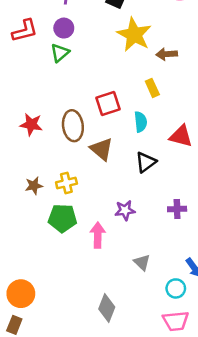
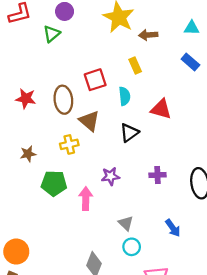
purple circle: (64, 28) -> (65, 11), moved
yellow cross: (66, 183) -> (69, 144), moved
cyan circle: (176, 288) -> (132, 247), moved

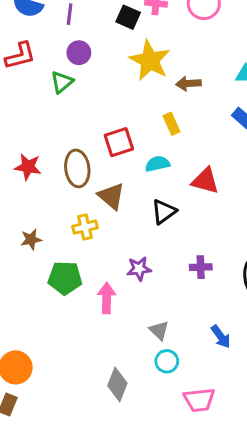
cyan semicircle: (125, 96) -> (158, 164), turned -96

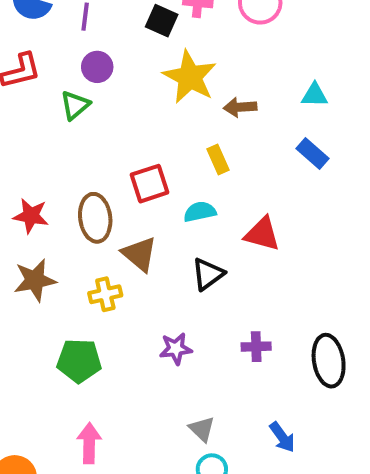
brown star: (31, 239) -> (35, 280), moved, size x1.5
pink arrow: (107, 298) -> (89, 443), moved

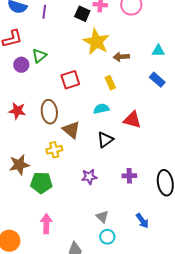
purple circle: (97, 67) -> (21, 65), moved
red square: (150, 184) -> (70, 80), moved
brown star: (35, 280) -> (19, 165), moved

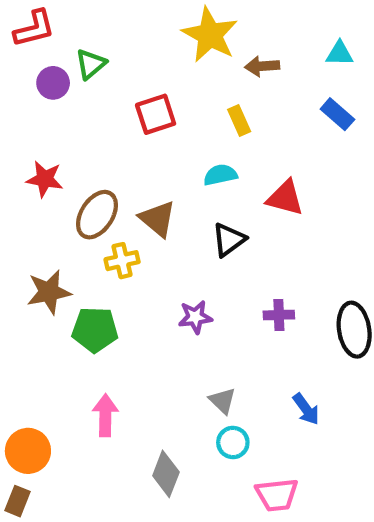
brown ellipse: (49, 112) -> (97, 215), moved, turned 40

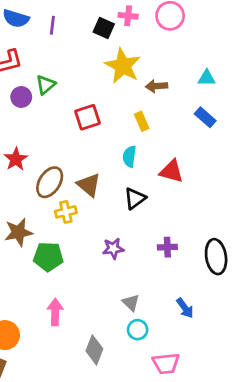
cyan semicircle: (220, 175) -> (129, 156), turned -70
red star: (45, 179) -> (16, 159), turned 30

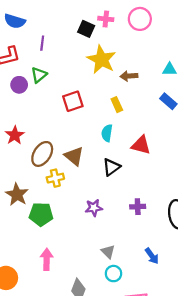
purple line: (52, 25) -> (42, 43), moved
brown star: (19, 232) -> (17, 195), turned -30

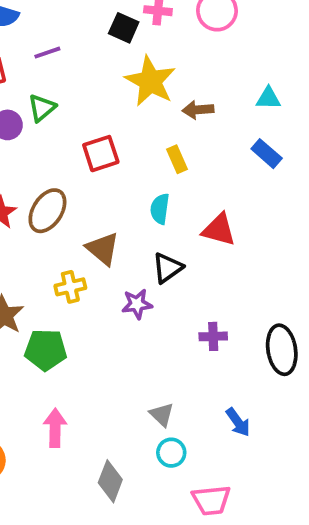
purple line: (42, 43) -> (47, 53), turned 64
brown ellipse: (42, 154) -> (47, 211), moved
purple star: (94, 208) -> (137, 304), moved

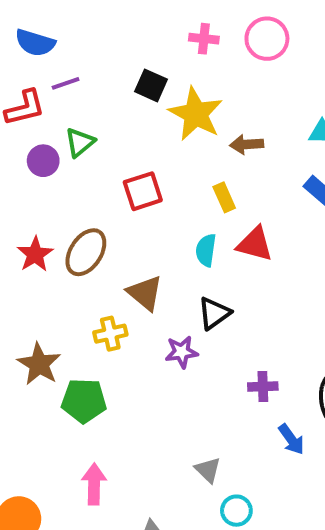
black square: (124, 28) -> (151, 85), moved
purple line: (47, 53) -> (66, 83), moved
red triangle: (219, 230) -> (255, 244), moved
blue arrow: (238, 422) -> (291, 439), moved
cyan circle: (171, 453) -> (236, 511), moved

